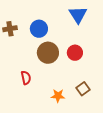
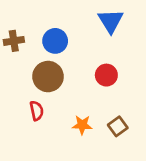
brown circle: (48, 53) -> (48, 77), moved
orange star: (58, 96) -> (82, 125), moved

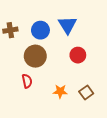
blue triangle: (111, 21) -> (67, 25), moved

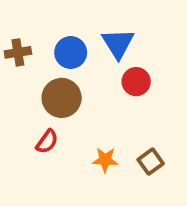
red circle: (78, 55) -> (136, 82), moved
red semicircle: (27, 81) -> (47, 142), turned 48

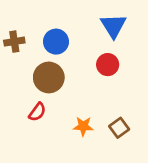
blue triangle: (118, 43) -> (113, 26), moved

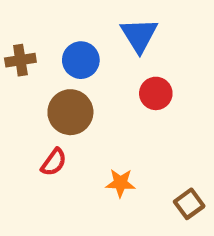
blue triangle: (113, 26) -> (139, 35), moved
brown square: (119, 128) -> (189, 204), moved

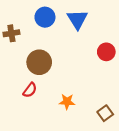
blue circle: (81, 60) -> (45, 17), moved
red circle: (156, 93) -> (106, 52), moved

